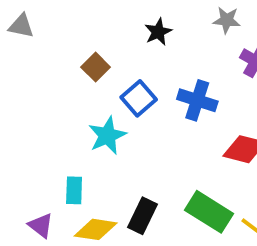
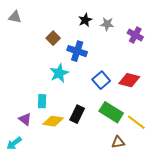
gray star: (227, 20) -> (107, 24), moved
blue square: (139, 98) -> (101, 80), moved
blue cross: (197, 100) -> (77, 51), moved

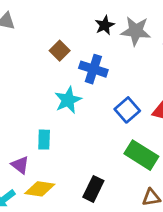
gray star: (107, 24) -> (136, 31), size x1.5
black rectangle: (77, 114) -> (93, 189), moved
yellow diamond: (53, 121) -> (40, 189), moved

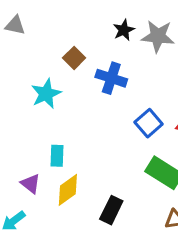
cyan star: (68, 100) -> (46, 94), moved
yellow diamond: (40, 189) -> (68, 190), moved, turned -44

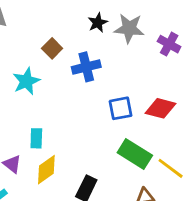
blue cross: (111, 78) -> (86, 67), turned -32
blue square: (149, 123) -> (121, 108), turned 30

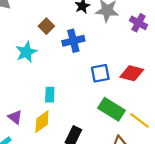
cyan rectangle: (36, 138) -> (50, 95), moved

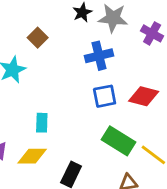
blue cross: (73, 41) -> (99, 56), moved
yellow diamond: (42, 122) -> (32, 156), turned 35

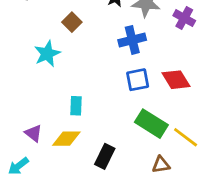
red diamond: (144, 96) -> (176, 80), turned 44

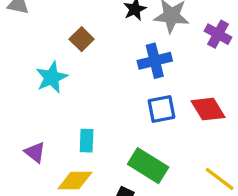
green rectangle: (151, 124) -> (148, 166), moved
purple triangle: (33, 133) -> (35, 152), moved

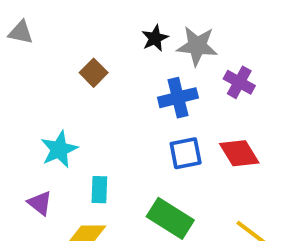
purple cross: (218, 34) -> (239, 82), moved
cyan star: (52, 77) -> (59, 149), moved

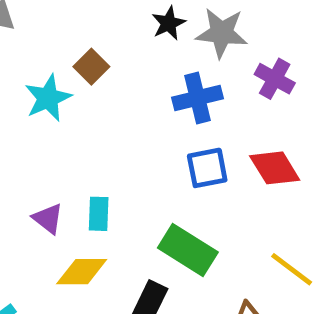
cyan star: (59, 149) -> (48, 98), moved
purple triangle: (40, 203) -> (48, 219), moved

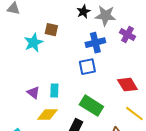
brown square: (91, 67) -> (51, 30), turned -32
blue square: (207, 168) -> (87, 67), moved
red diamond: (275, 168) -> (127, 85), moved

